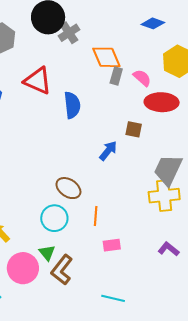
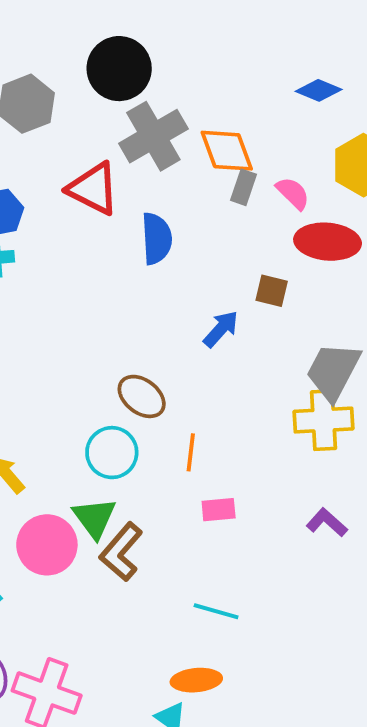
gray cross: (69, 33) -> (153, 136), moved, size x1.6
green triangle: (47, 253) -> (94, 518), size x1.4

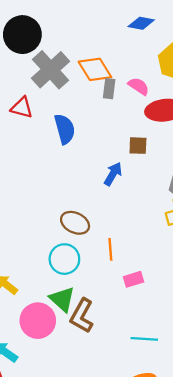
red triangle: (93, 189) -> (22, 108), size x0.7

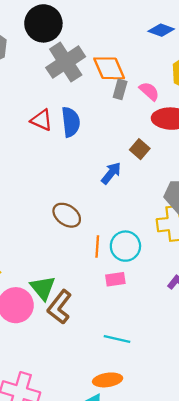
red triangle: (22, 108) -> (42, 120), moved
brown square: (138, 146) -> (140, 149), turned 30
cyan circle: (64, 259) -> (125, 246), moved

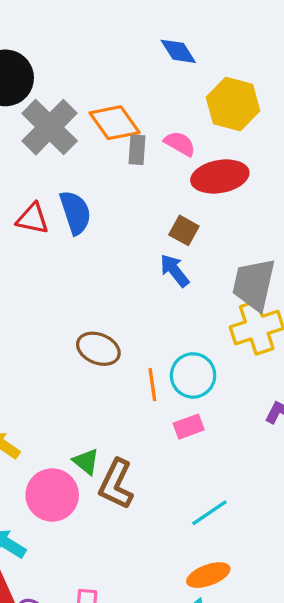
blue diamond: (161, 30) -> (178, 51), turned 50
blue arrow: (111, 173) -> (175, 270), moved, turned -65
green triangle: (43, 288) -> (86, 462), size x0.7
cyan line: (117, 339) -> (209, 513), turned -35

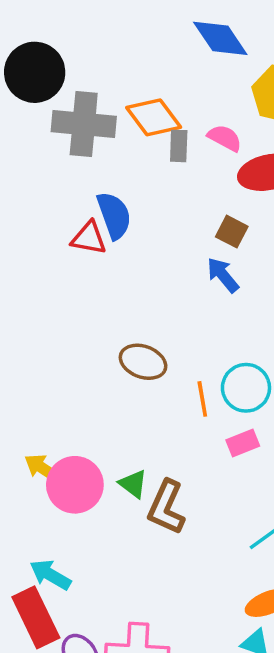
blue diamond: (178, 51) -> (220, 38), size x1.4
gray cross: (50, 127) -> (84, 124), turned -38
red triangle: (33, 219) -> (89, 238), moved
pink circle: (52, 495) -> (75, 485), moved

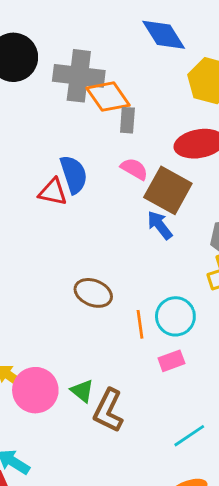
gray cross: (84, 124) -> (79, 76), moved
pink semicircle: (225, 138) -> (134, 169), moved
brown square: (232, 232) -> (168, 190), size x1.8

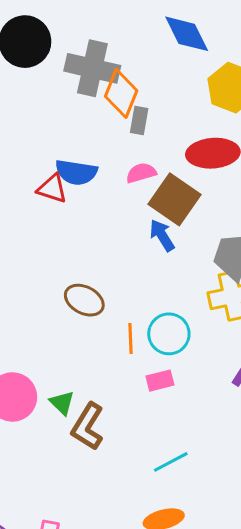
orange diamond: (108, 97) -> (121, 93), turned 51
pink semicircle: (134, 169) -> (141, 173), turned -52
blue semicircle: (74, 174) -> (76, 172), turned 111

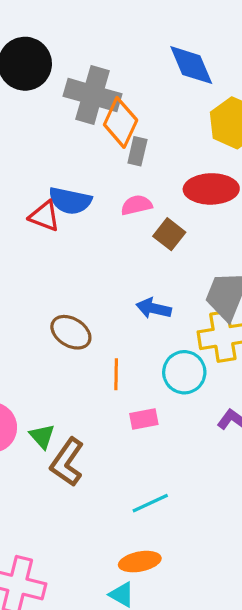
brown square: (175, 199) -> (169, 234), size x0.6
blue arrow: (162, 235) -> (154, 308), moved, turned -48
cyan circle: (169, 334) -> (184, 372), moved

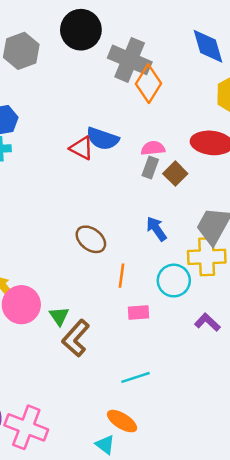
gray rectangle: (137, 151) -> (150, 168), moved
blue arrow: (154, 308) -> (156, 229), turned 35
orange ellipse: (140, 562) -> (122, 421), turned 36

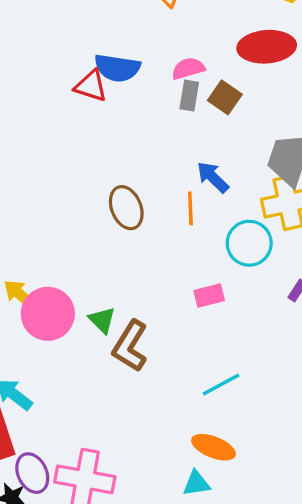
brown ellipse: (91, 239) -> (126, 208), turned 40
orange line: (121, 276) -> (190, 208), moved
cyan triangle: (105, 445) -> (196, 483), turned -35

